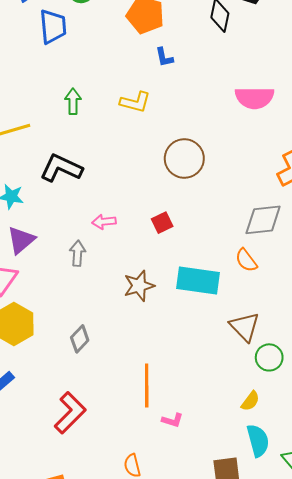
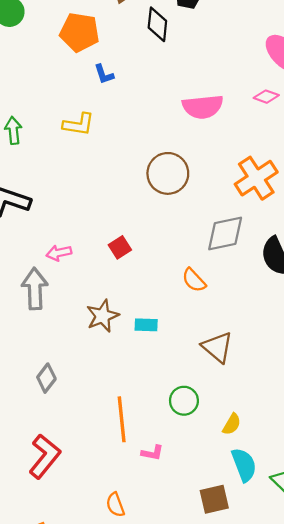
brown circle: (184, 159) -> (168, 173), moved
gray arrow: (78, 253) -> (35, 289), size x1.5
orange semicircle: (246, 260) -> (194, 280), moved
cyan rectangle: (198, 280) -> (146, 325), moved, size x0.5
green circle: (269, 357) -> (184, 401), moved

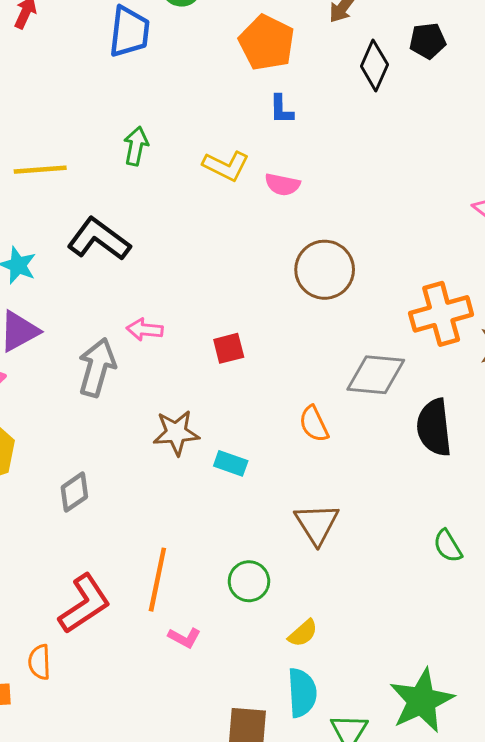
pink semicircle: (203, 107) -> (282, 185), moved, size x0.6
red L-shape: (45, 456) -> (85, 604), moved
orange semicircle: (115, 505) -> (39, 662), moved

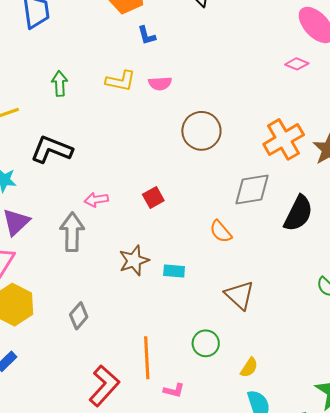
black semicircle: (434, 427) -> (298, 213), turned -132

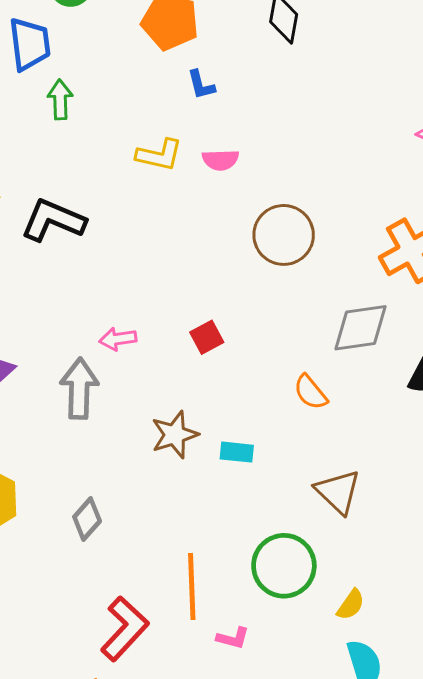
green arrow: (60, 84) -> (60, 100), moved
black L-shape: (52, 150) -> (53, 220), moved
green circle: (206, 343) -> (284, 566), size x1.5

